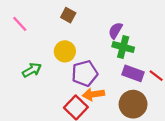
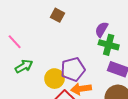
pink line: (20, 24) -> (15, 42), moved
yellow circle: (65, 51) -> (54, 79), moved

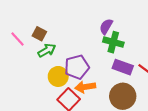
brown square: (58, 15) -> (39, 34), moved
green arrow: (24, 66) -> (47, 50), moved

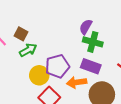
purple rectangle: (123, 67) -> (91, 66), moved
orange arrow: (85, 87) -> (77, 82), moved

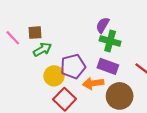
brown square: (21, 34) -> (35, 33), turned -32

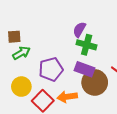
yellow circle: (54, 76) -> (21, 87), moved
orange arrow: (93, 83) -> (67, 97), moved
brown circle: (120, 96) -> (95, 82), moved

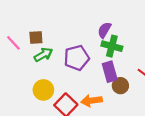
purple pentagon: (51, 69) -> (77, 58), moved
purple rectangle: (84, 69) -> (110, 72), turned 54
brown circle: (95, 82) -> (120, 86), size x0.6

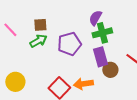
brown square: (36, 38) -> (40, 25), moved
green cross: (112, 46) -> (102, 33), turned -30
yellow circle: (43, 90) -> (15, 82), moved

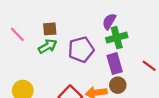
brown circle: (110, 70) -> (118, 85), moved

